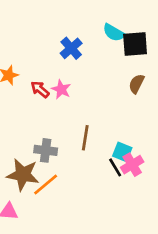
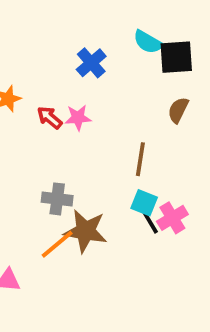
pink star: (61, 89) -> (78, 118), turned -30
brown line: (85, 138) -> (140, 159), moved
cyan square: (122, 152) -> (144, 203), moved
brown star: (23, 175) -> (85, 231), moved

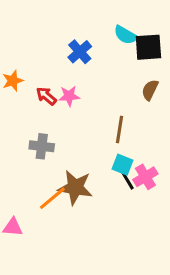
gray cross: (57, 199) -> (42, 146), moved

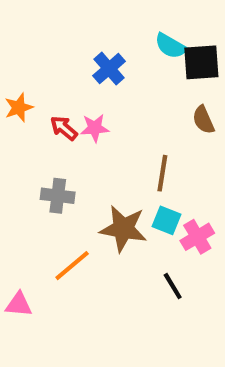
brown semicircle: (150, 90) -> (203, 120), turned -50
black line: (127, 180) -> (173, 286), moved
brown star: (75, 187) -> (123, 229), moved

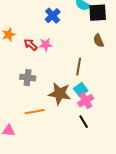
cyan square: (166, 220) -> (81, 90), turned 32
pink cross: (197, 237) -> (86, 101), moved
orange line: (72, 266) -> (35, 112), turned 30

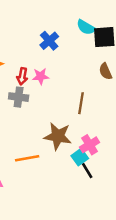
red arrow: (31, 45) -> (22, 76), turned -120
gray cross: (28, 78) -> (19, 97), moved
cyan square: (81, 90) -> (80, 157), moved

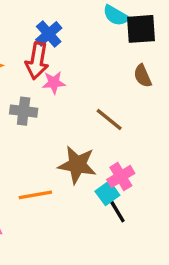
blue cross: (49, 41) -> (49, 34), moved
red arrow: (22, 76) -> (37, 61), moved, size x1.5
brown line: (81, 103) -> (109, 119), turned -60

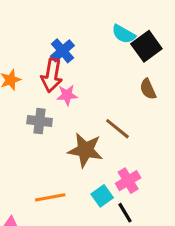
black square: (141, 29) -> (146, 46), turned -32
brown star: (77, 165) -> (85, 150), moved
cyan square: (107, 193) -> (102, 196), moved

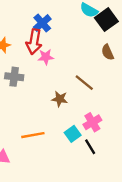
gray cross: (40, 121) -> (14, 77), moved
brown star: (85, 150) -> (60, 99), size x0.6

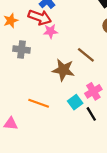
red arrow: (34, 42) -> (40, 17), turned -80
brown star: (60, 99) -> (63, 70), size x1.5
orange line: (33, 135) -> (39, 103), turned 30

